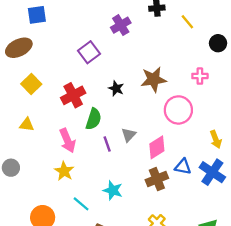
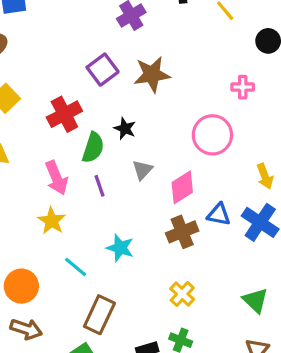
purple square: (89, 52) -> (103, 70), moved
brown star: (154, 79) -> (152, 74), moved
black star: (116, 88) -> (125, 128), moved
purple line: (107, 144) -> (99, 186), moved

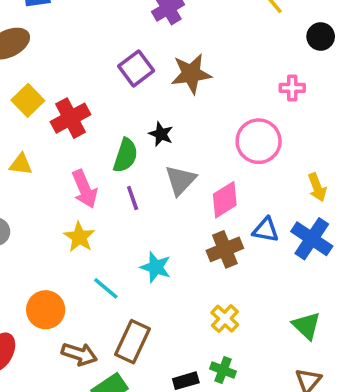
red cross: (64, 114) -> (70, 118), moved
gray triangle: (142, 170) -> (180, 180), size x1.4
brown arrow: (26, 329) -> (79, 354), moved

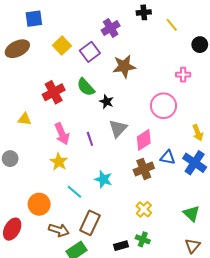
purple square: (136, 68) -> (90, 52), moved
yellow square: (28, 100) -> (62, 46), moved
green semicircle: (125, 155) -> (86, 87), moved, turned 120

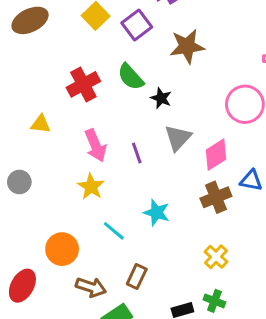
brown rectangle: (90, 223) -> (137, 277), size x0.7

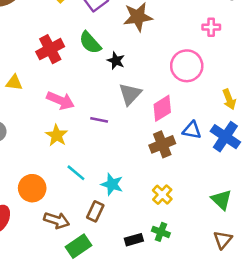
pink arrow: (96, 145) -> (60, 101), turned -44
purple line: (137, 153) -> (99, 120), moved, turned -60
cyan star: (157, 212) -> (112, 184), moved

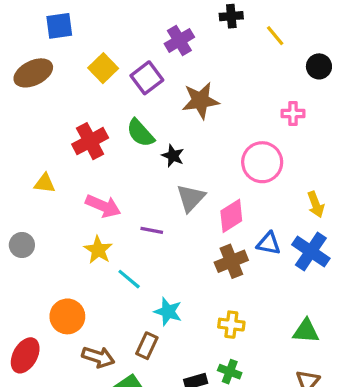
cyan line: (76, 173) -> (129, 279), moved
yellow cross: (162, 195) -> (231, 325), turned -36
green triangle: (221, 200) -> (306, 331), turned -40

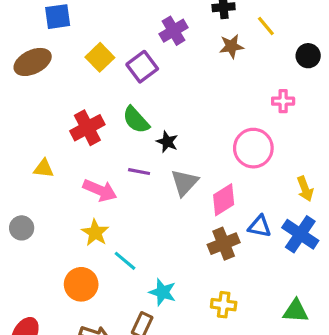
brown star: (200, 101) -> (231, 46), moved, size x0.7
purple line: (152, 230) -> (139, 172), moved
orange circle: (67, 316) -> (81, 284), moved

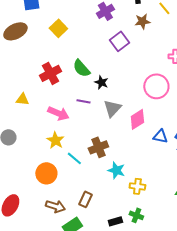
purple square: (142, 67) -> (119, 41), moved
brown cross: (224, 244) -> (98, 147), moved
cyan star: (163, 292) -> (116, 170), moved

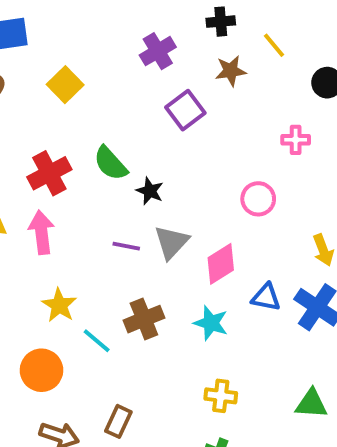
pink circle: (156, 86) -> (258, 199), size x0.7
purple line: (83, 101) -> (126, 246), moved
pink arrow: (58, 113) -> (42, 232), moved, turned -120
cyan star: (116, 170) -> (211, 323), moved

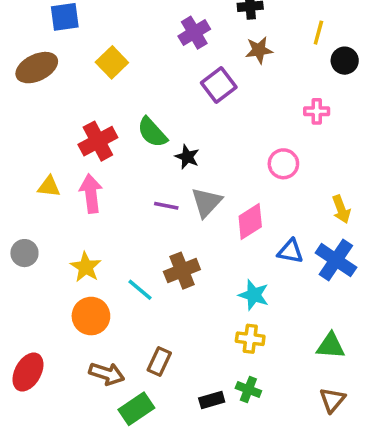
yellow line: (274, 45) -> (318, 33), moved, turned 55
yellow star: (59, 305) -> (86, 267), moved
cyan star: (211, 323) -> (254, 295), moved

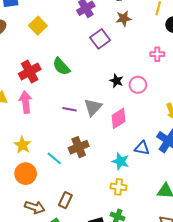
black star: (187, 157) -> (116, 81), moved
blue triangle: (290, 251) -> (142, 148), moved

